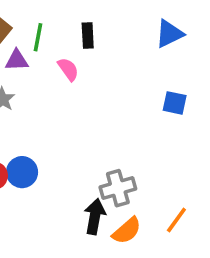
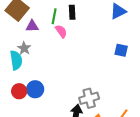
green line: (38, 37) -> (54, 16), moved

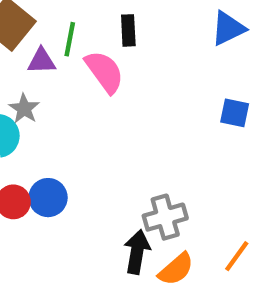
green line: (54, 16) -> (70, 39), moved
pink semicircle: (61, 31) -> (104, 72), size x1.5

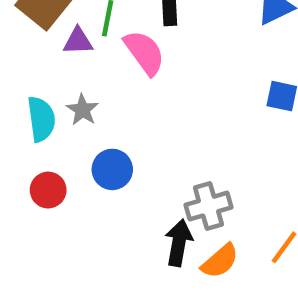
gray star: (24, 109) -> (82, 110), moved
blue circle: (48, 198) -> (112, 169), moved

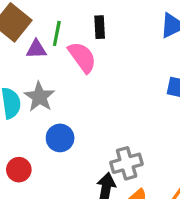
gray star: (82, 110) -> (39, 97), size x1.4
red circle: (48, 190) -> (19, 170), moved

